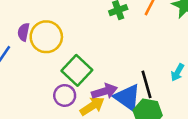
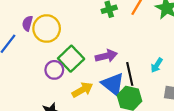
purple arrow: (104, 91) -> (106, 56), moved
purple circle: (65, 95) -> (54, 70), moved

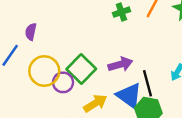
yellow circle: (47, 29) -> (44, 71), moved

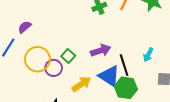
purple semicircle: (31, 32) -> (25, 27), turned 40
green square: (81, 69) -> (68, 56), size x0.6

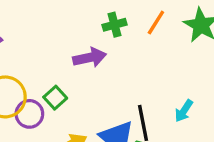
purple arrow: (101, 50) -> (90, 58), moved

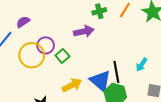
purple circle: (29, 114) -> (46, 45), moved

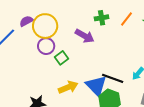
purple arrow: (84, 31) -> (85, 36), turned 36
yellow circle: (32, 55) -> (45, 26), moved
black line: (116, 72) -> (113, 78), turned -65

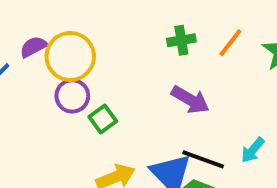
purple arrow: (85, 36) -> (190, 100), moved

